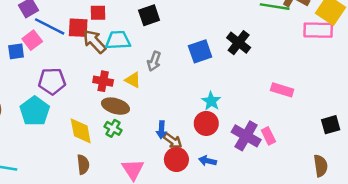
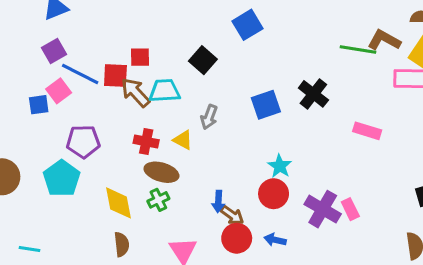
black square: (149, 15) -> (203, 60), turned -30
pink rectangle: (282, 90) -> (367, 131), moved
green cross: (113, 128) -> (158, 200), turned 35

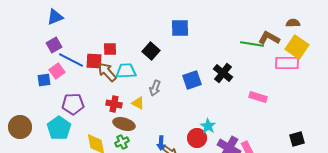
blue square: (247, 25) -> (180, 28), turned 30
cyan star: (280, 166) -> (208, 126), moved

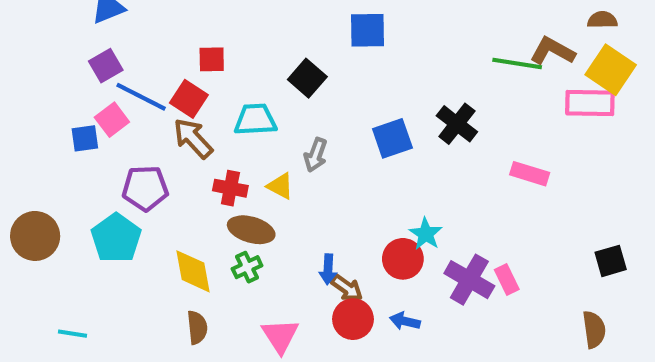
red square: (110, 49) -> (212, 59), moved
red square: (94, 61) -> (189, 99), turned 30
brown arrow: (107, 72) -> (193, 138), moved

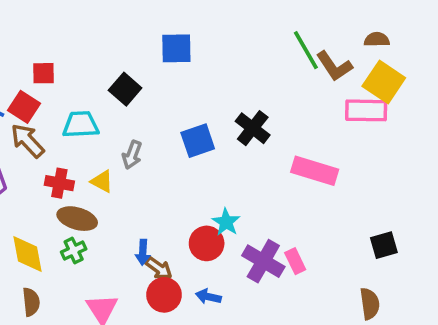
brown L-shape: (552, 51) -> (334, 66), turned -153
green line: (517, 64) -> (306, 50), moved, turned 51
pink rectangle: (530, 174) -> (315, 171), size x1.4

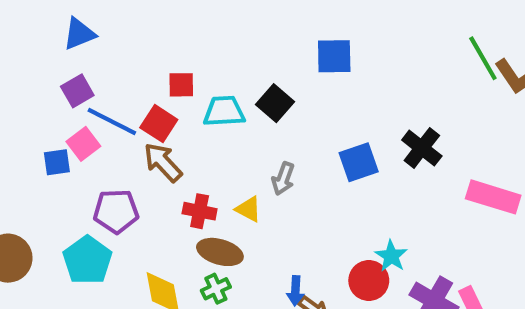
cyan trapezoid: (81, 125) -> (224, 111), moved

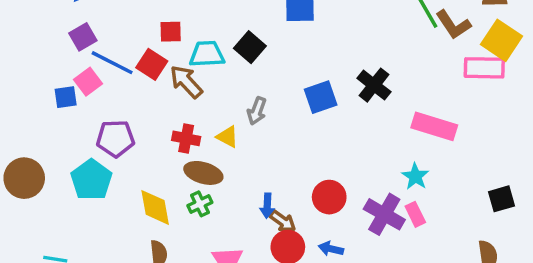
brown arrow: (163, 162) -> (186, 82), moved
cyan star: (391, 256) -> (415, 176), moved

